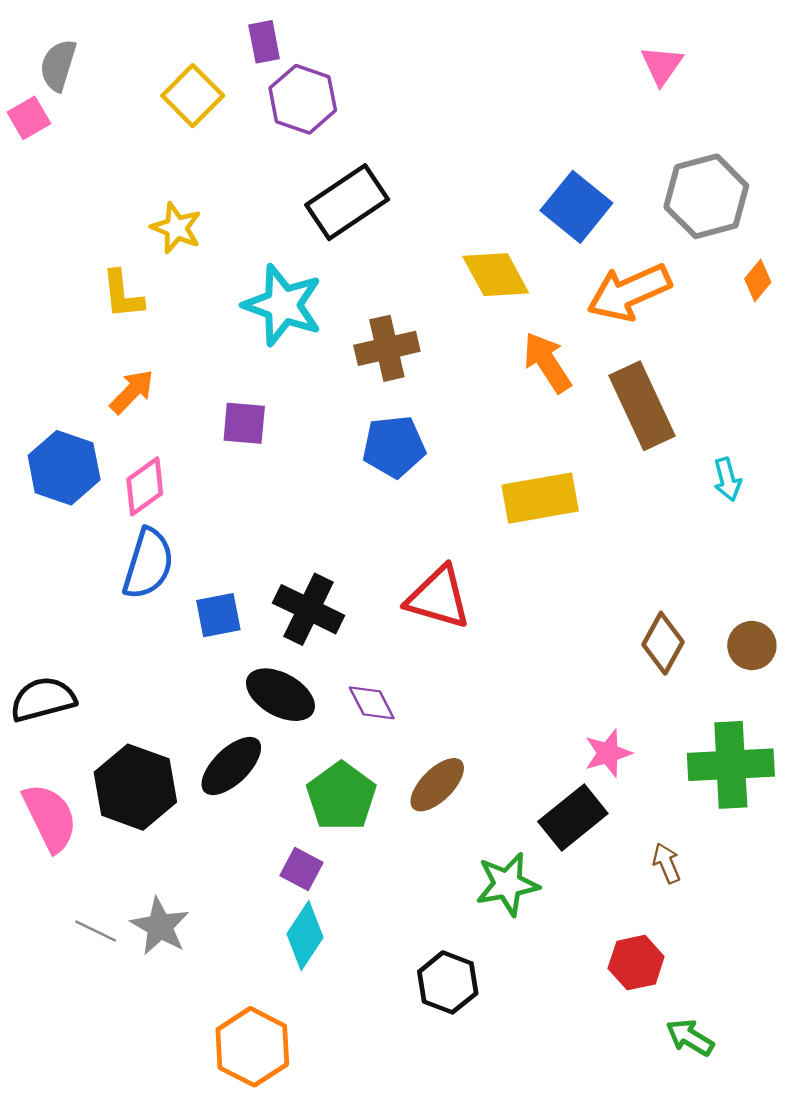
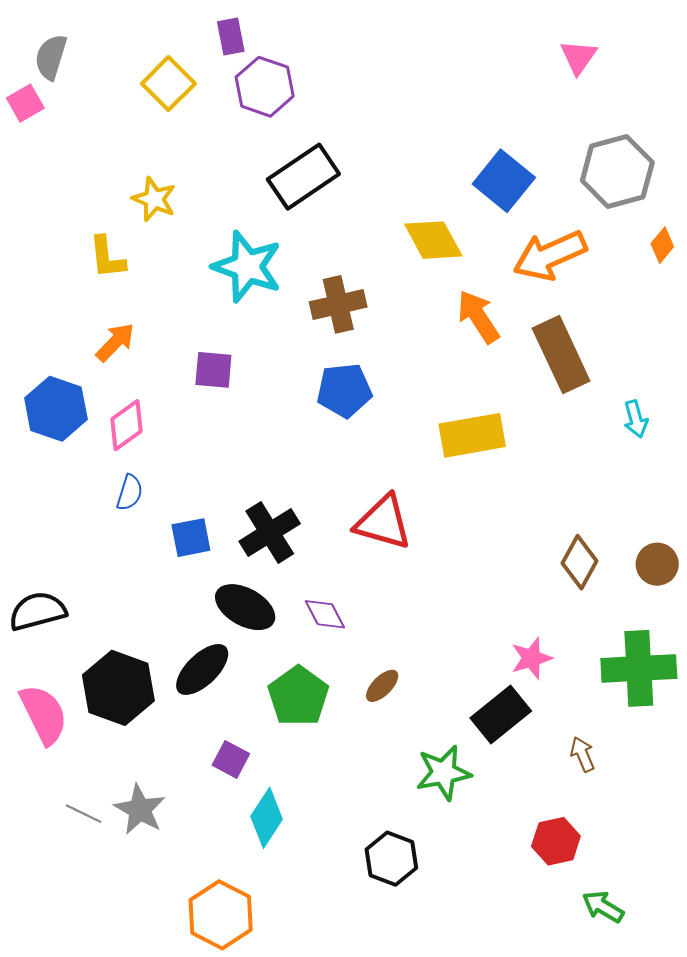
blue semicircle: (148, 564) -> (130, 493), size x0.6
black cross: (309, 609) -> (270, 532), turned 32
brown ellipse: (437, 785) -> (382, 686), size x0.7
purple square: (302, 869) -> (231, 759), moved

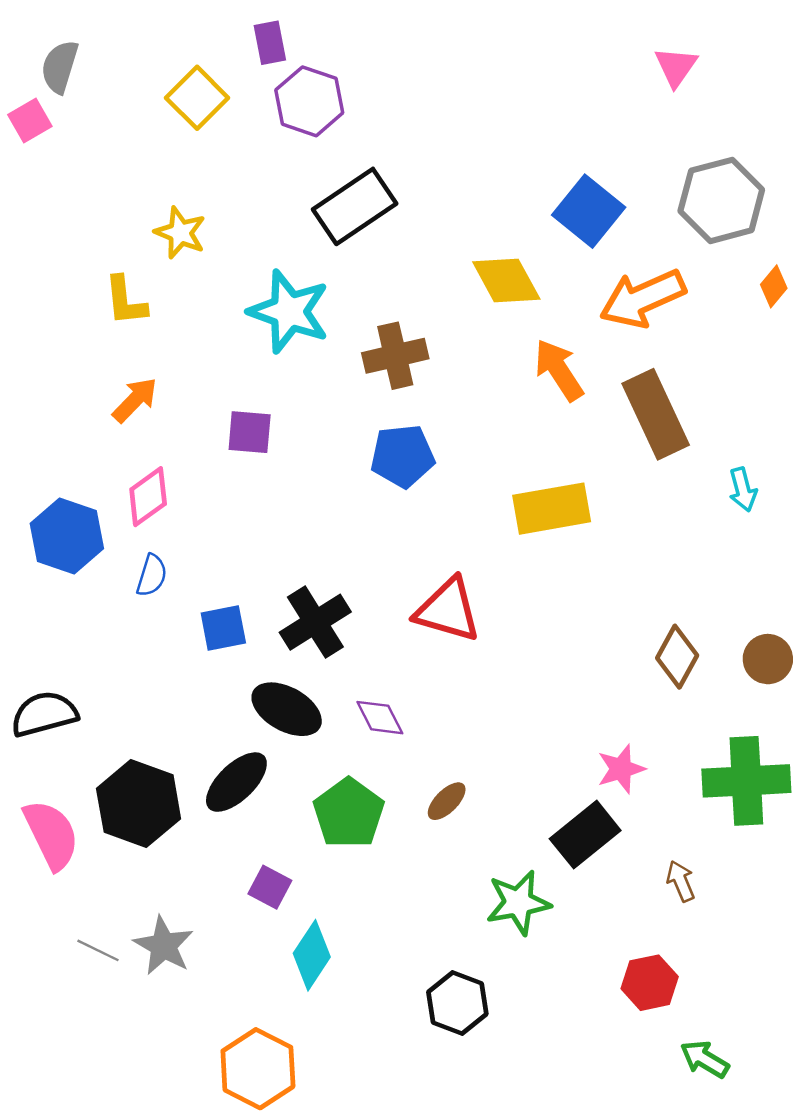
blue hexagon: (56, 409) -> (67, 536), moved

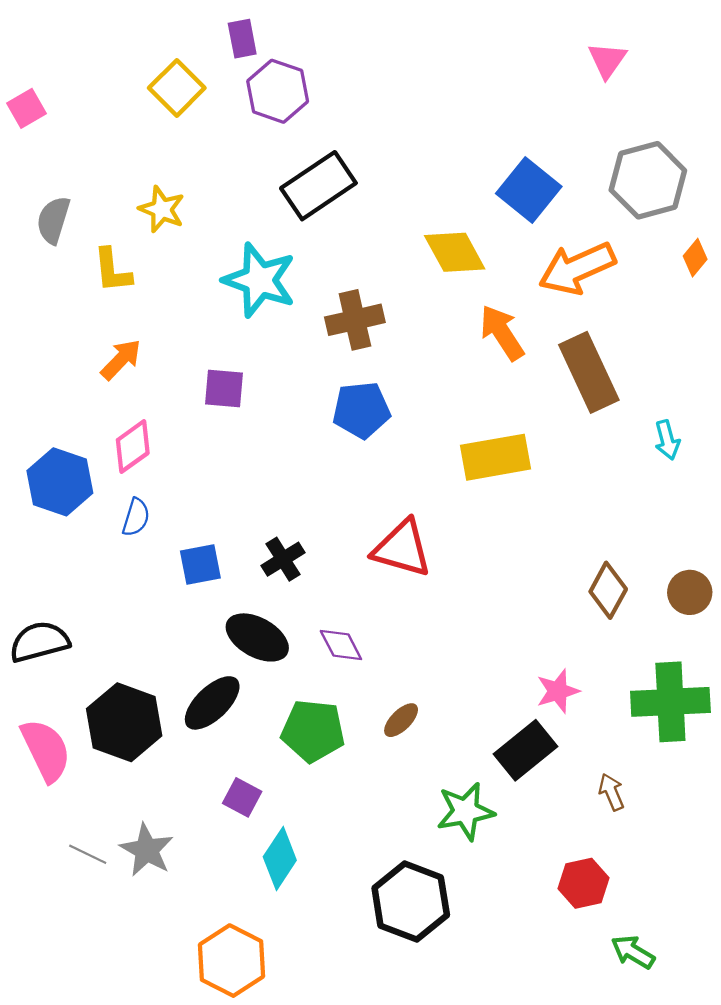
gray semicircle: (60, 67) -> (53, 220), moved
black cross: (315, 622) -> (283, 559), size x0.7
green pentagon: (349, 813) -> (313, 731), turned -30
black hexagon: (457, 1003) -> (411, 901), size x1.4

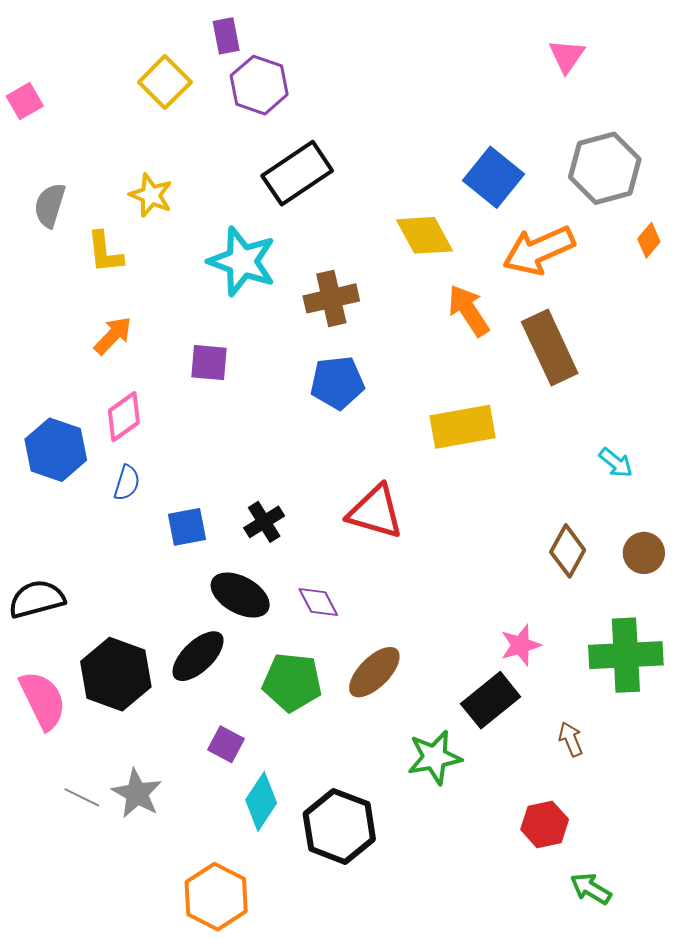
cyan arrow: (667, 440) -> (616, 463), moved, turned -36
brown ellipse: (401, 720) -> (374, 672), size x1.6
black hexagon: (411, 901) -> (339, 826), moved

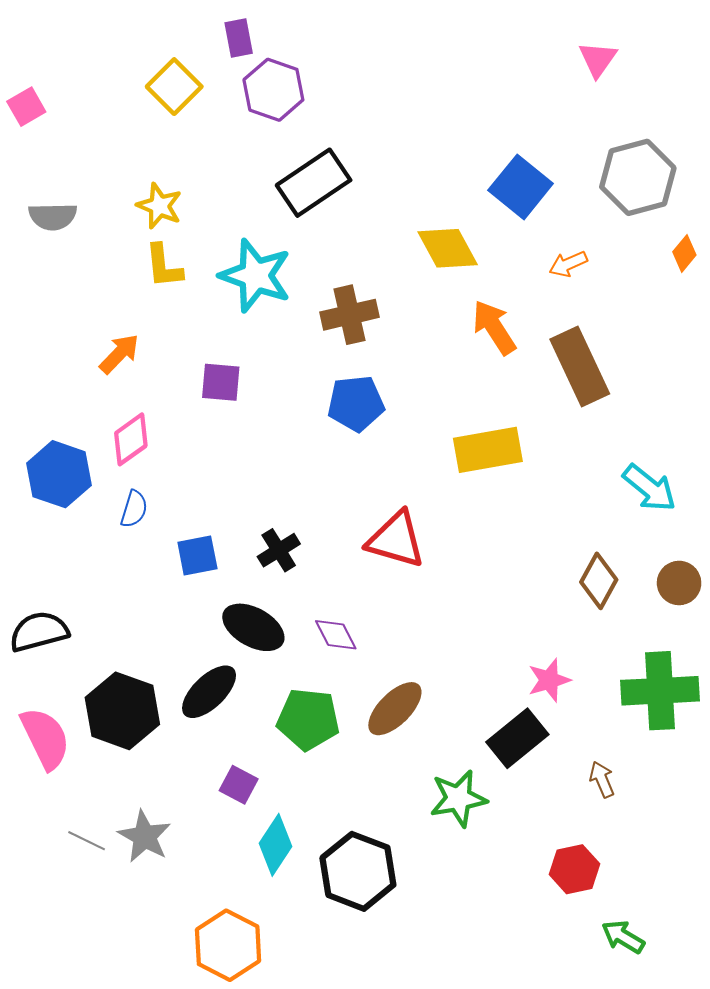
gray semicircle: (50, 205) -> (53, 216), turned -108
orange arrow: (539, 250) -> (568, 264), size x0.5
yellow L-shape: (105, 252) -> (164, 266), moved
cyan arrow: (616, 463) -> (649, 488), size x1.5

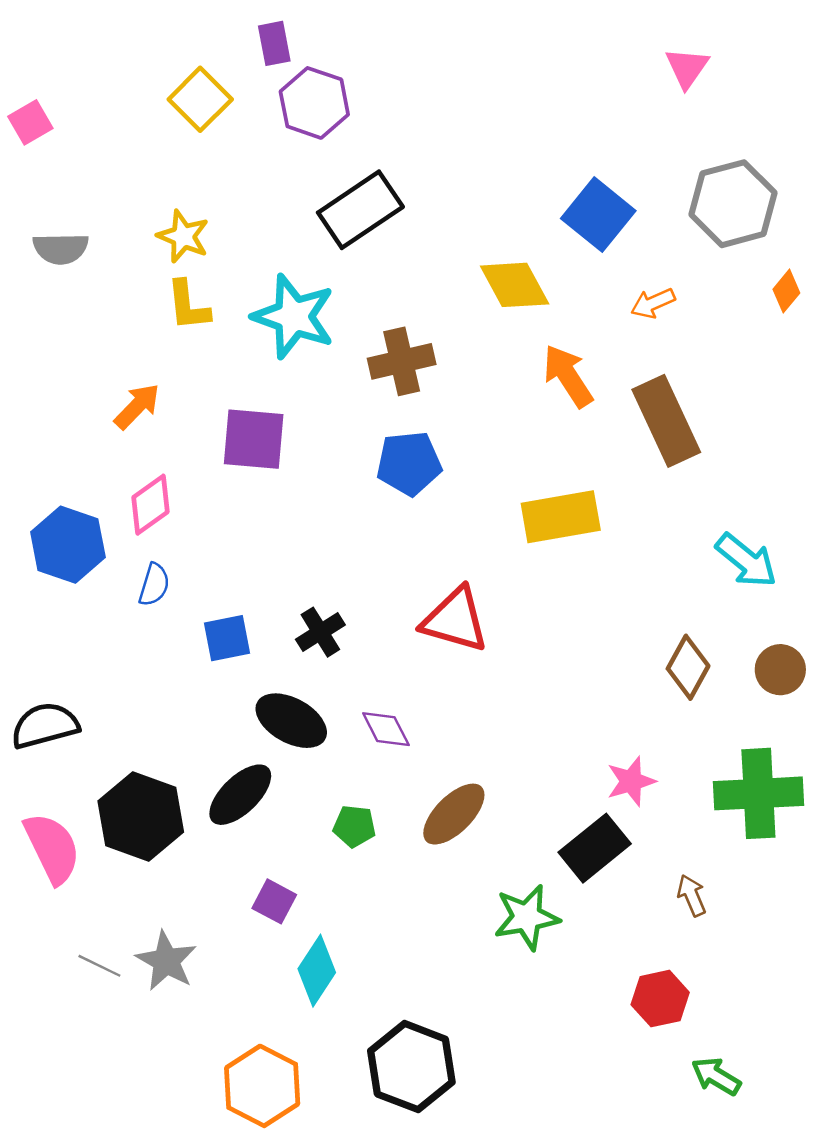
purple square: (221, 382) -> (254, 439), size x1.4
green pentagon: (308, 719) -> (354, 826), size x0.6
black hexagon: (358, 871) -> (411, 1067), moved

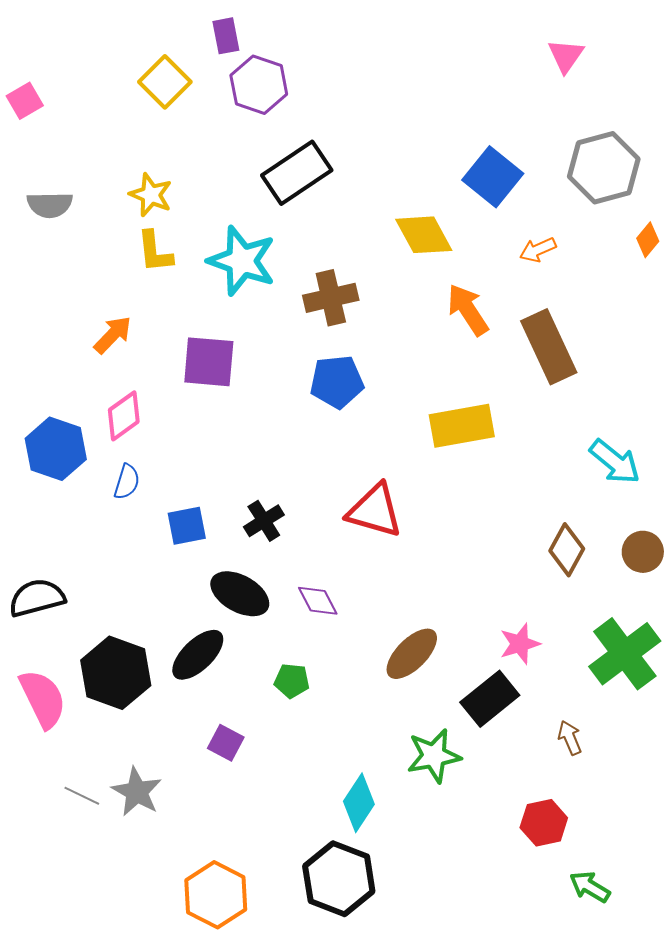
green cross: (758, 793) -> (625, 654), turned -34
brown ellipse: (454, 814) -> (412, 654), moved
cyan diamond: (317, 971) -> (359, 803), moved

